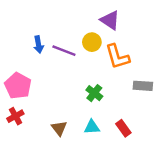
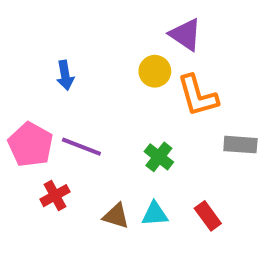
purple line: (64, 51) -> (81, 147), moved
red cross: (15, 116) -> (55, 196), moved
brown triangle: (59, 128) -> (116, 216), moved, turned -35

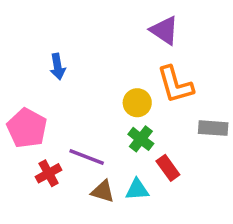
yellow circle: (155, 71) -> (137, 103), moved
purple line: (81, 147) -> (87, 157), moved
red rectangle: (208, 216) -> (168, 168), moved

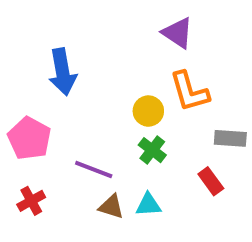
blue arrow: (58, 67) -> (62, 72), size x1.6
red rectangle: (168, 168) -> (211, 181), moved
red cross: (49, 173) -> (31, 201), moved

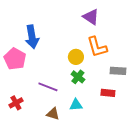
pink pentagon: (29, 138) -> (15, 59), moved
red rectangle: (211, 181) -> (108, 93), turned -48
brown triangle: (111, 207) -> (53, 114), moved

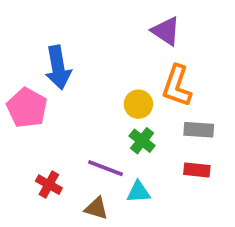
orange L-shape: (97, 47) -> (177, 86), turned 35
gray rectangle: (118, 71) -> (199, 130), moved
purple line: (48, 87) -> (106, 168), moved
red cross: (16, 103) -> (49, 185), moved, turned -32

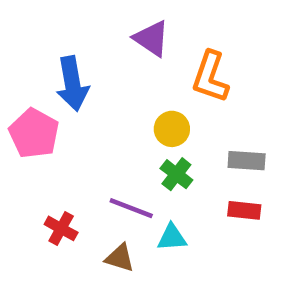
purple triangle: (166, 31) -> (152, 38), moved
orange L-shape: (177, 86) -> (210, 77), moved

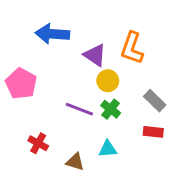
purple triangle: (152, 38) -> (95, 55), moved
blue arrow: (72, 84) -> (52, 34), moved, turned 104
gray rectangle: (247, 161) -> (155, 101), turned 40
purple line: (131, 208) -> (79, 109), moved

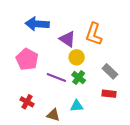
pink pentagon: (21, 84) -> (27, 59), moved

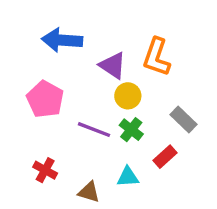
red rectangle: (109, 94) -> (165, 157), moved, turned -48

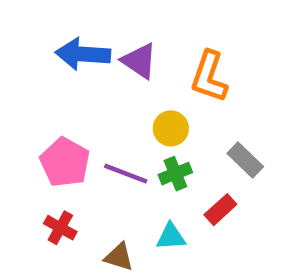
purple triangle: (113, 65) -> (139, 61), moved
pink pentagon: (45, 99) -> (65, 162), moved
green cross: (131, 130) -> (175, 174), turned 30

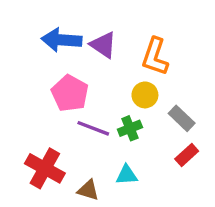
yellow circle: (171, 128) -> (145, 95), moved
pink pentagon: (65, 162) -> (70, 93), moved
red rectangle: (220, 210) -> (187, 155), moved
red cross: (60, 228) -> (45, 168), size x1.6

